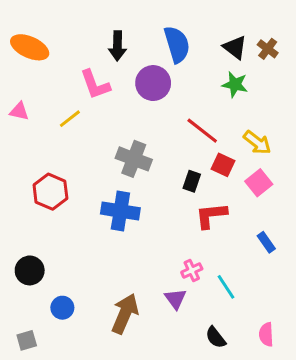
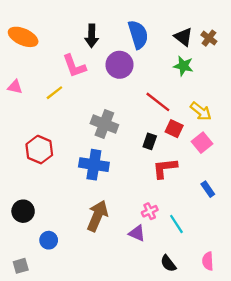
purple triangle: (175, 299) -> (137, 233), turned -30
brown arrow: (125, 314) -> (97, 216), moved

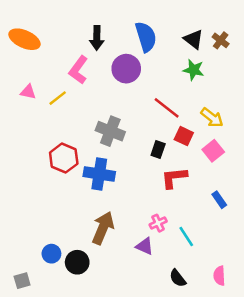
pink L-shape: (74, 66) -> (78, 70), turned 56
pink triangle: (15, 87) -> (28, 92), moved
red hexagon: (39, 150) -> (64, 158), moved
black circle: (23, 211) -> (77, 262), moved

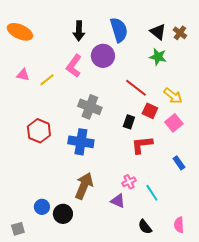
pink L-shape: (78, 70) -> (74, 66), moved
red hexagon: (64, 158) -> (39, 131), moved

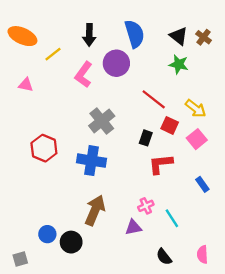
yellow line: (47, 80) -> (53, 54), moved
gray cross: (90, 107) -> (102, 121), turned 30
purple triangle: (118, 201) -> (133, 227), turned -35

